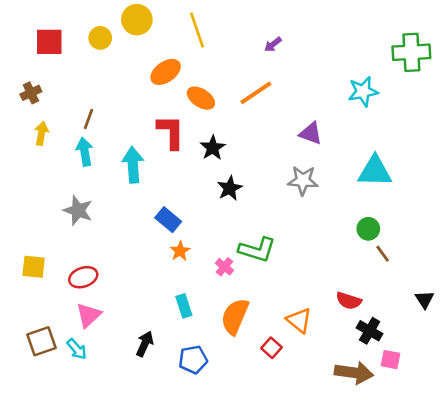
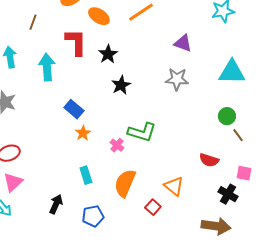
brown line: (88, 119) -> (33, 22), moved
red semicircle: (349, 301) -> (209, 160), moved
pink square: (391, 360) -> (244, 173), moved

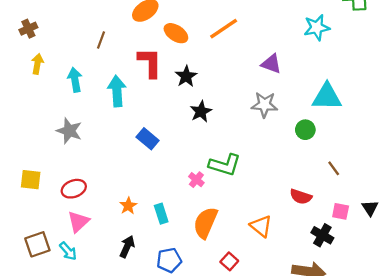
green circle: (227, 116) -> (305, 130), moved
orange star: (83, 133) -> (128, 206), moved
red square: (153, 207) -> (229, 261), moved

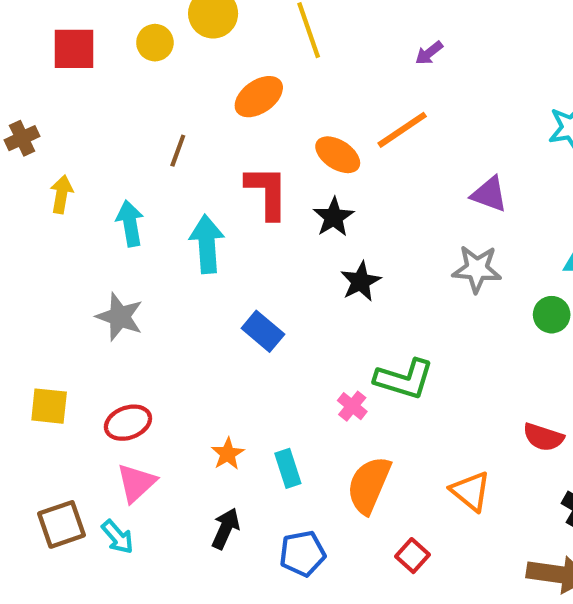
brown cross: (28, 29) -> (22, 138), moved
orange ellipse: (176, 33) -> (338, 155), moved

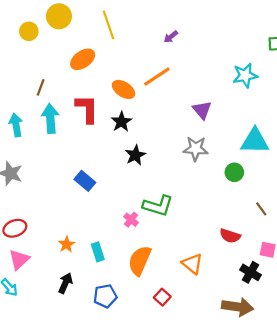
purple triangle: (489, 194) -> (202, 110), turned 30
cyan arrow: (207, 244) -> (50, 119), moved

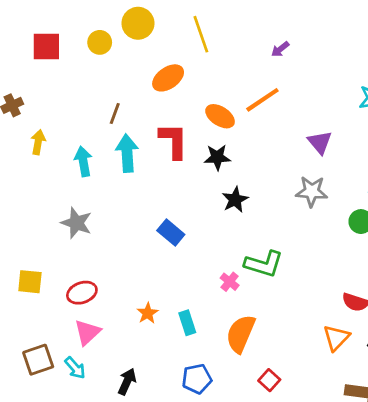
black star: (121, 122) -> (217, 157), turned 30
orange triangle: (192, 264) -> (336, 338), moved, turned 35
black arrow: (65, 283) -> (127, 382), moved

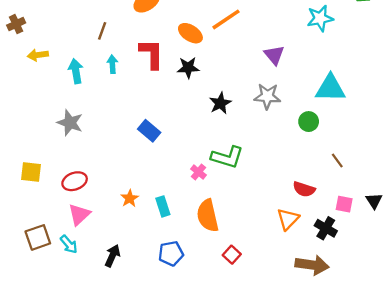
yellow arrow: (38, 142) -> (38, 55), turned -108
cyan arrow: (127, 153) -> (112, 64), size x0.6
black star: (235, 200) -> (220, 103), moved
orange semicircle: (241, 334) -> (208, 216), turned -36

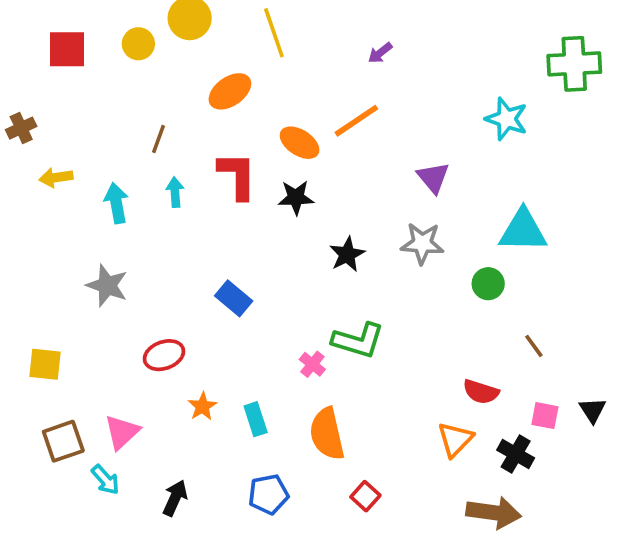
cyan star: (320, 18) -> (506, 119), turned 30
red ellipse: (75, 181) -> (164, 355), moved
brown square: (38, 237) -> (63, 441), moved

